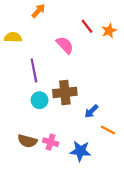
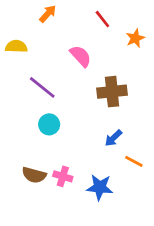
red line: (87, 26) -> (102, 19), moved
purple line: (34, 70) -> (42, 87), turned -40
brown cross: (65, 92) -> (112, 92), moved

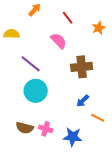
red line: (102, 19) -> (68, 18), moved
cyan circle: (49, 124) -> (36, 91), size x1.5

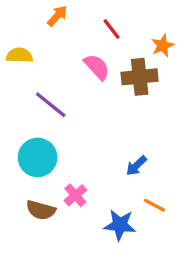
brown cross: (82, 67) -> (140, 77), moved
cyan circle: (36, 91) -> (38, 157), moved
orange line: (98, 118) -> (154, 205), moved
pink cross: (46, 129) -> (75, 195), moved, turned 32

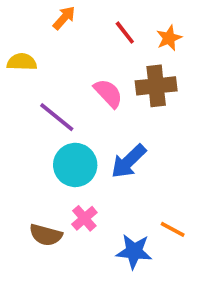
orange star: (163, 46) -> (169, 38), moved
pink semicircle: (97, 67) -> (108, 93), moved
cyan circle: (38, 157) -> (75, 165), moved
blue arrow: (136, 166) -> (129, 161), moved, size x1.5

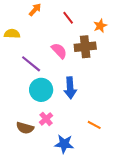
orange star: (169, 38) -> (100, 26), moved
blue arrow: (129, 161) -> (70, 88), turned -50
blue star: (134, 251) -> (64, 144), moved

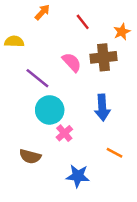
blue arrow: (70, 88) -> (102, 108), moved
pink cross: (46, 119) -> (64, 133), moved

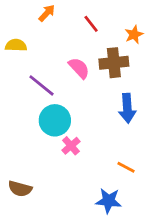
blue arrow: (102, 108) -> (127, 108), moved
brown semicircle: (30, 156) -> (20, 189), moved
blue star: (78, 176) -> (109, 201), moved

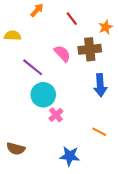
blue star: (109, 201) -> (70, 156), moved

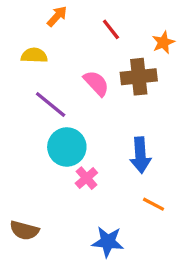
yellow semicircle: (13, 36) -> (34, 55), moved
blue arrow: (100, 85) -> (140, 155), moved

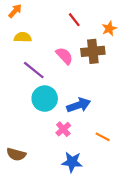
orange arrow: (57, 16) -> (15, 11), moved
blue arrow: (140, 155) -> (79, 105), moved, turned -105
pink cross: (86, 178) -> (63, 129), moved

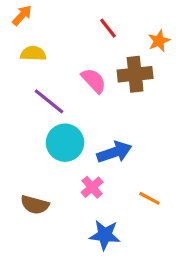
brown semicircle: (16, 154) -> (35, 205), moved

